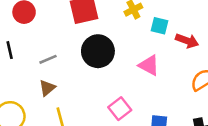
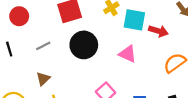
cyan square: (160, 26) -> (134, 20), size x1.5
gray line: (48, 59) -> (43, 46), moved

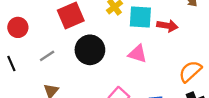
orange semicircle: (175, 63) -> (190, 71), moved

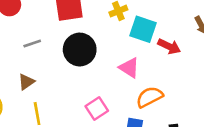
orange semicircle: (190, 71) -> (150, 97), moved

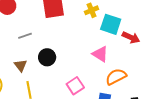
black circle: (80, 50) -> (47, 57), moved, size x0.7
brown triangle: (26, 82) -> (21, 65), turned -32

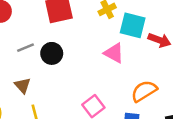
pink triangle: (100, 54) -> (114, 53), moved
black circle: (47, 57) -> (52, 53), moved

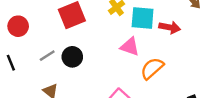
orange semicircle: (144, 91) -> (152, 68), moved

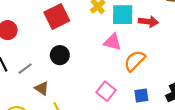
gray line: (47, 56) -> (25, 69), moved

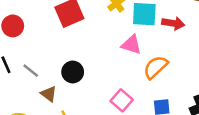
black circle: (60, 55) -> (73, 72), moved
gray line: (25, 69) -> (31, 71), turned 72

